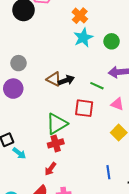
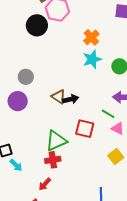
green line: (97, 86) -> (108, 114), moved

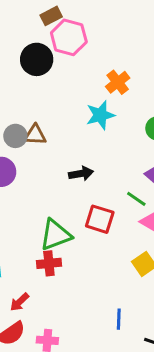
cyan star: (92, 59) -> (100, 115), moved
brown triangle: (59, 97) -> (35, 135), moved, turned -35
red arrow: (45, 184) -> (19, 302), moved

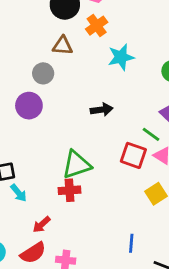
orange cross: (118, 82) -> (97, 26), moved
brown triangle: (35, 135) -> (63, 46), moved
red square: (100, 219) -> (133, 155), moved

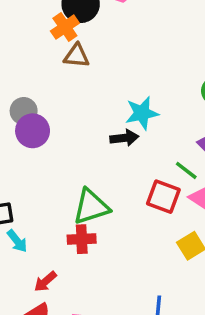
orange cross: (97, 26) -> (65, 27), moved
cyan star: (121, 57) -> (142, 113), moved
gray circle: (43, 73) -> (24, 111), moved

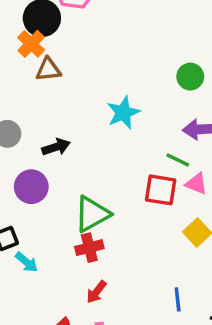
purple circle: (33, 131) -> (31, 187), moved
black arrow: (124, 138) -> (56, 147), moved
red arrow: (45, 282) -> (96, 292), moved

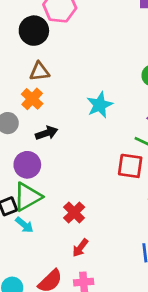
orange cross: (31, 44) -> (32, 99), moved
green triangle: (92, 214) -> (27, 197), moved
red cross: (89, 248) -> (74, 213), turned -30

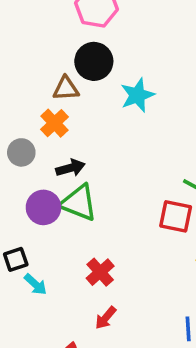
black circle: (34, 31) -> (94, 61), moved
cyan star: (100, 105) -> (137, 95), moved
green triangle: (27, 197) -> (79, 203), moved, turned 48

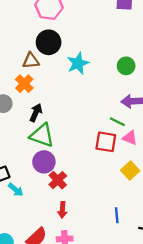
black arrow: (70, 168) -> (36, 113), turned -48
purple circle: (43, 207) -> (44, 162), moved
red arrow: (106, 318) -> (62, 210), turned -35

